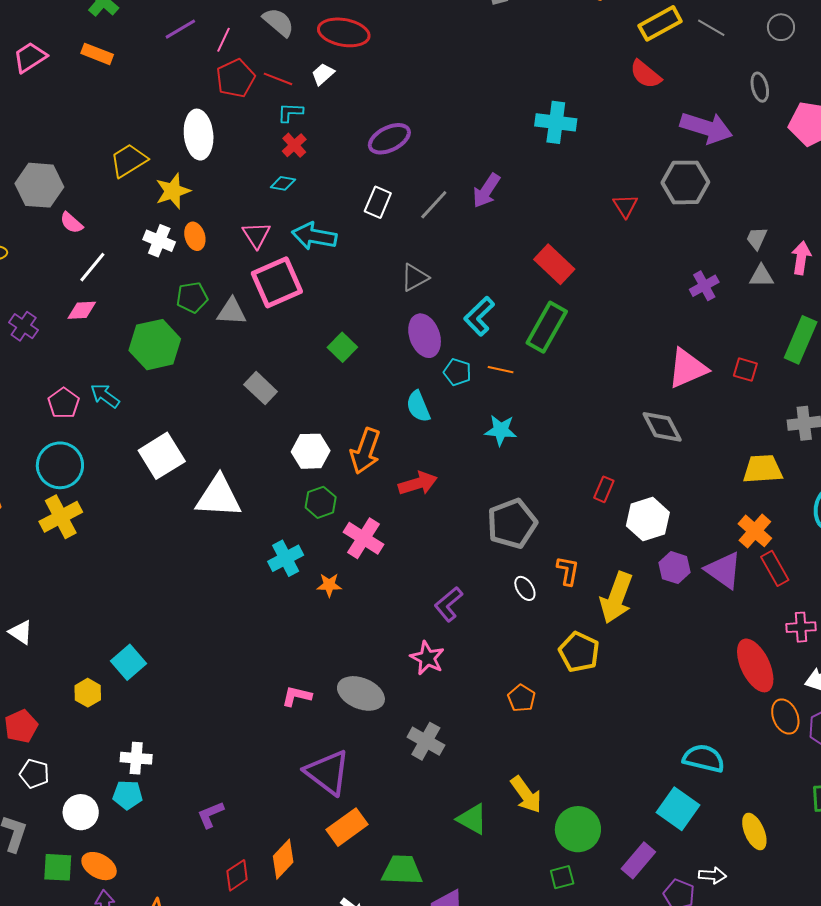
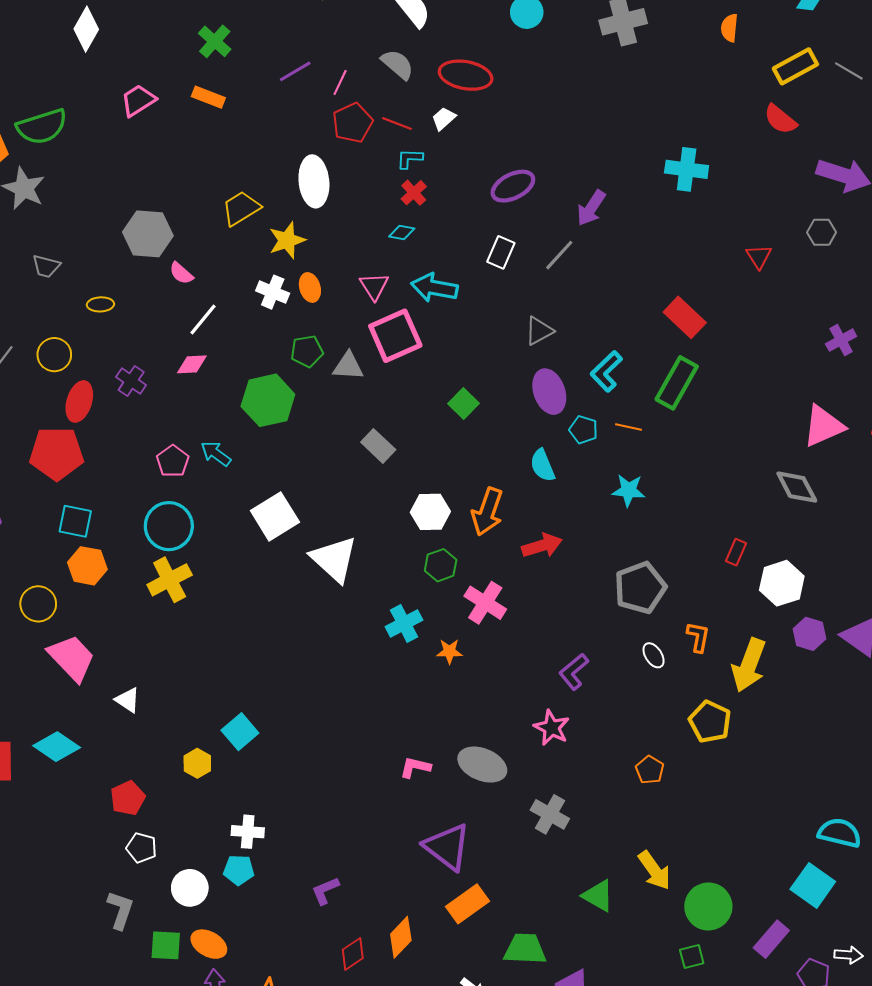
gray hexagon: (685, 182) -> (822, 232), size x0.6
purple arrow: (486, 191) -> (591, 208), moved
white triangle: (219, 497) -> (334, 559), turned 39

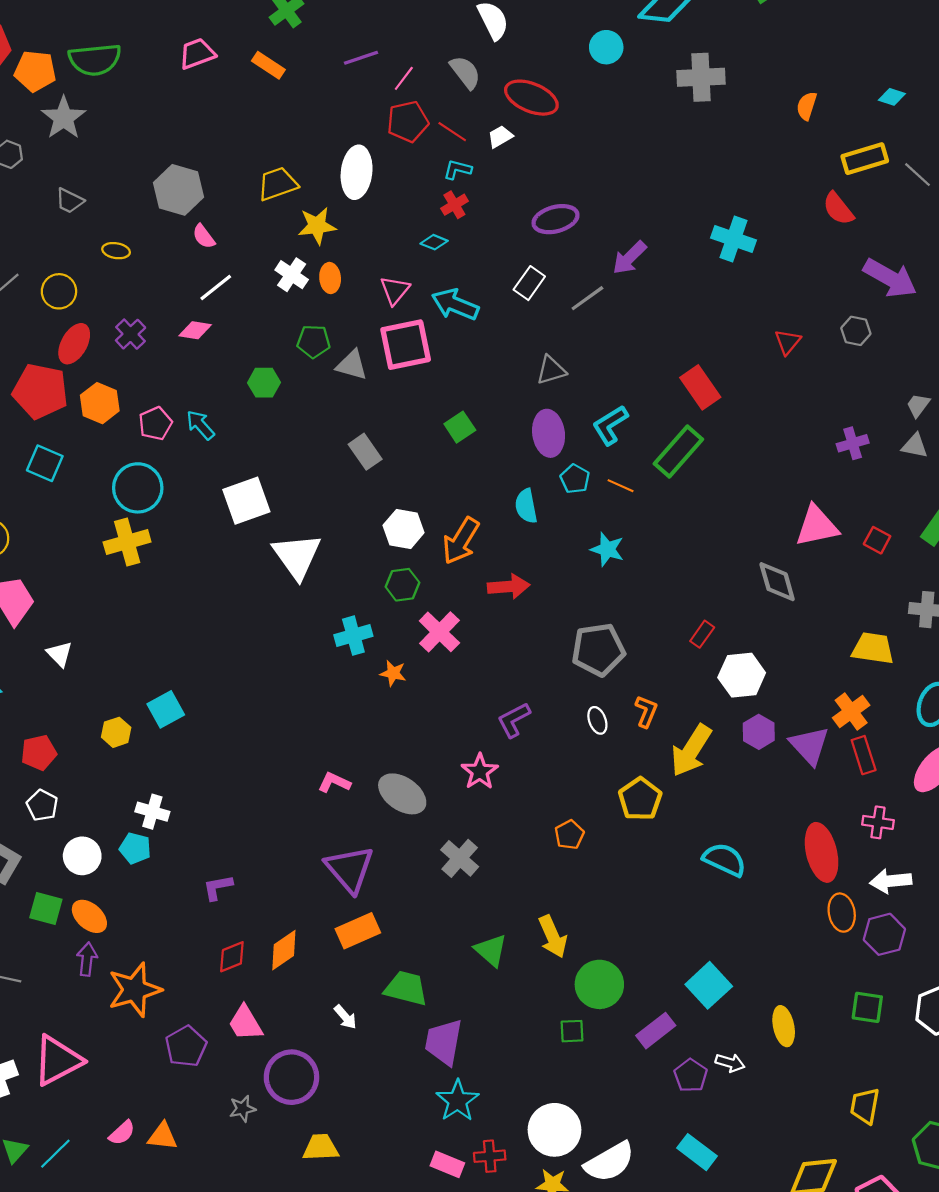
green hexagon: (268, 400) -> (264, 383), size x0.6
orange hexagon: (87, 566) -> (100, 403), moved
cyan semicircle: (840, 833) -> (725, 860), moved

